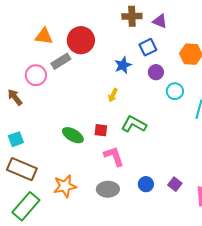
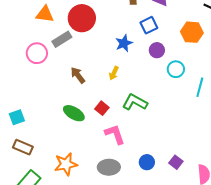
brown arrow: (15, 97) -> (78, 75), moved
red square: (101, 130) -> (102, 108), turned 32
brown rectangle: (22, 169) -> (23, 147), size x0.7

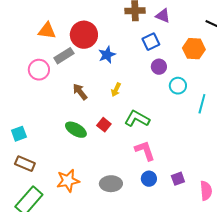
blue star: (124, 43) -> (107, 55), moved
pink L-shape: (115, 134) -> (145, 151), moved
purple square: (176, 162) -> (178, 179), turned 32

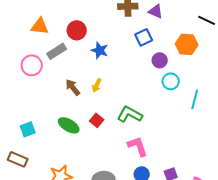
red circle: (84, 35) -> (77, 30), size x0.7
blue star: (107, 55) -> (100, 50), turned -30
purple circle: (159, 67) -> (160, 60), moved
yellow arrow: (116, 90) -> (97, 85), moved
cyan square: (19, 134) -> (28, 129), moved

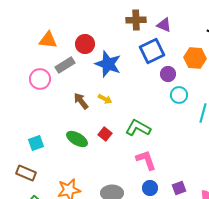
blue square: (144, 37) -> (152, 51), size x1.4
blue star: (100, 50) -> (108, 64), size x1.5
yellow arrow: (97, 85) -> (105, 99), turned -88

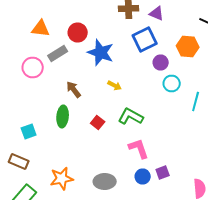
yellow arrow: (105, 99) -> (115, 86), moved
green ellipse: (77, 139) -> (63, 116), moved, turned 65
purple square: (179, 188) -> (163, 172), moved

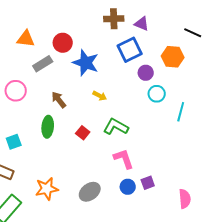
pink circle: (33, 68) -> (16, 91), moved
gray ellipse: (105, 182) -> (90, 192), turned -35

